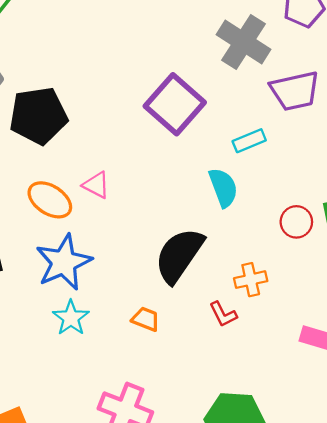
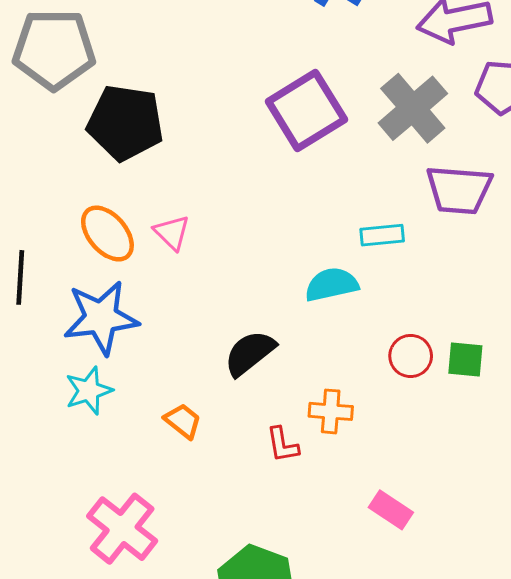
purple square: (175, 104) -> (306, 110), moved
cyan semicircle: (223, 188) -> (332, 285), turned -99
black semicircle: (179, 255) -> (250, 353), size x0.7

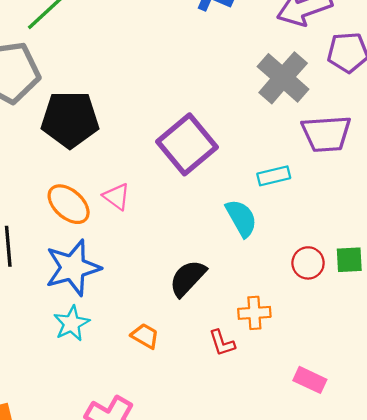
purple square: (306, 110) -> (187, 144), moved
cyan semicircle: (332, 285) -> (241, 218), turned 81

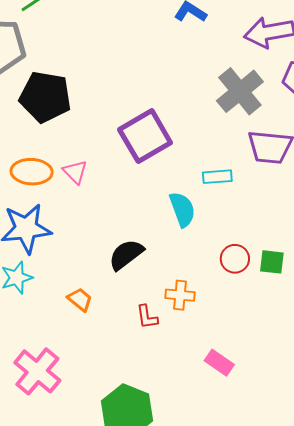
orange ellipse: (69, 204) -> (32, 172), turned -48

